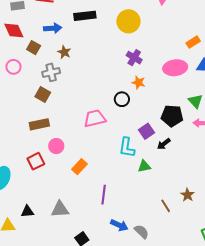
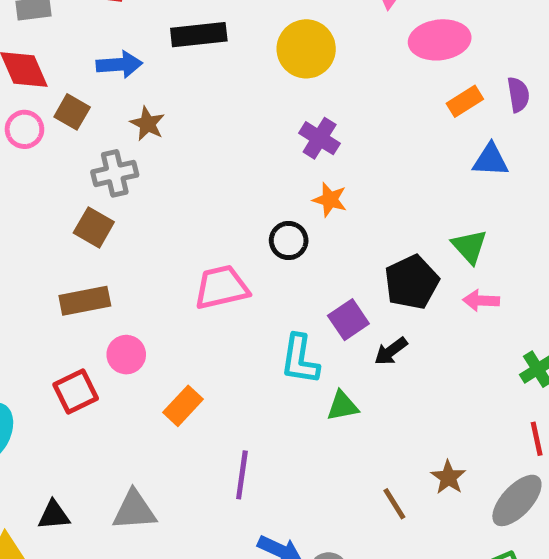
pink circle: (13, 67) -> (24, 129), moved
pink ellipse: (175, 68) -> (440, 40), moved
black pentagon: (172, 116) -> (412, 282), turned -30

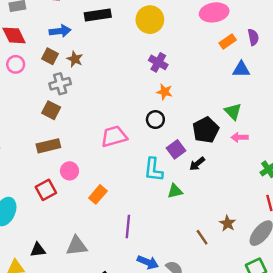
brown square: (72, 112) -> (50, 56), moved
black circle: (289, 241) -> (155, 120), moved

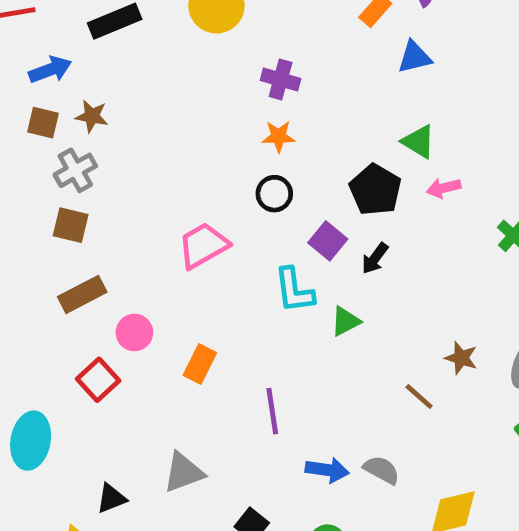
purple cross: (158, 62) -> (281, 80), moved

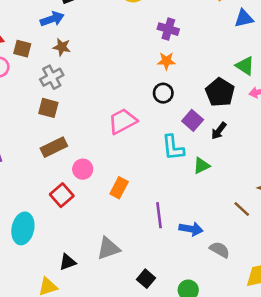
blue arrow: (50, 70) -> (52, 19), moved
brown square: (43, 123) -> (22, 49), moved
blue arrow: (327, 470) -> (191, 229), moved

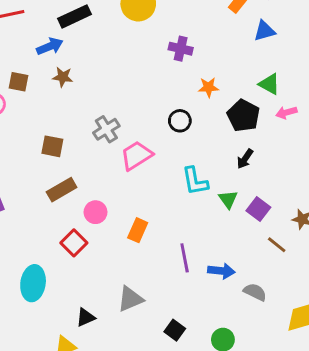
orange star: (166, 61) -> (208, 87), moved
gray cross: (52, 77) -> (106, 129), moved
purple square: (193, 120) -> (258, 209), moved
green triangle: (201, 166) -> (228, 199), turned -36

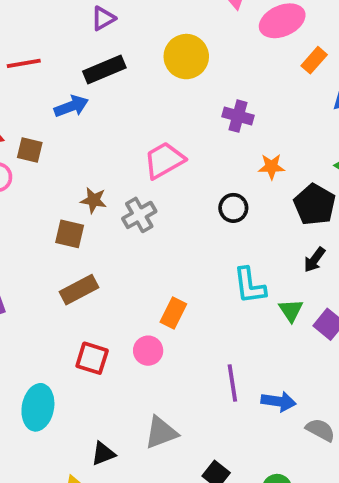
brown star: (63, 77) -> (94, 200), moved
pink trapezoid: (136, 155) -> (164, 160), moved
pink circle: (95, 212) -> (148, 351), moved
orange rectangle: (138, 230) -> (173, 313), moved
red square: (74, 243) -> (92, 358), turned -30

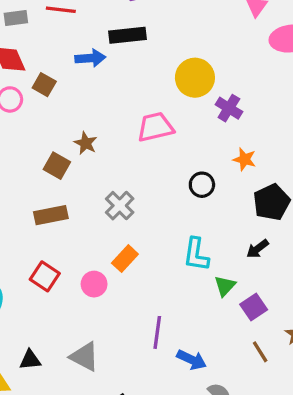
yellow circle: (186, 57) -> (195, 78), moved
gray cross: (139, 215) -> (120, 206), moved, turned -32
gray triangle: (161, 432) -> (84, 357), turned 32

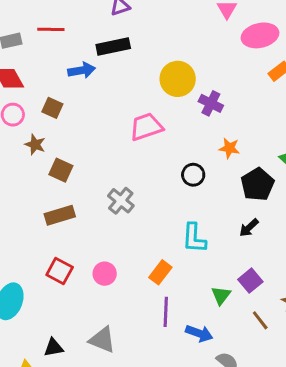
brown square: (44, 85) -> (52, 108), moved
brown star: (86, 143) -> (35, 145), moved
orange rectangle: (125, 259) -> (160, 272), moved
green triangle: (225, 286) -> (221, 295), moved

